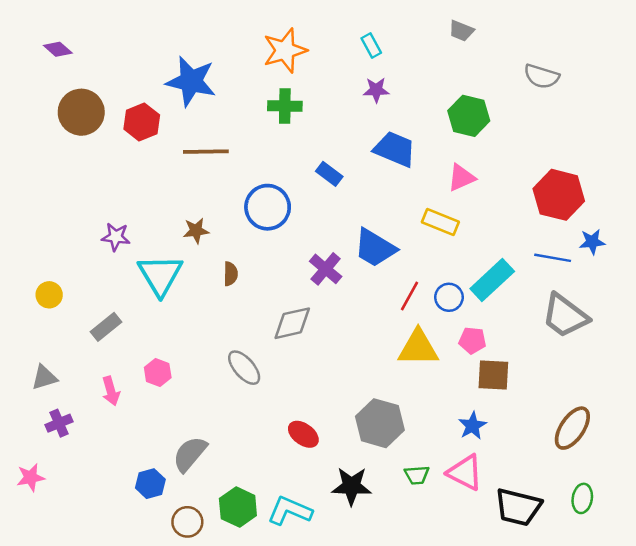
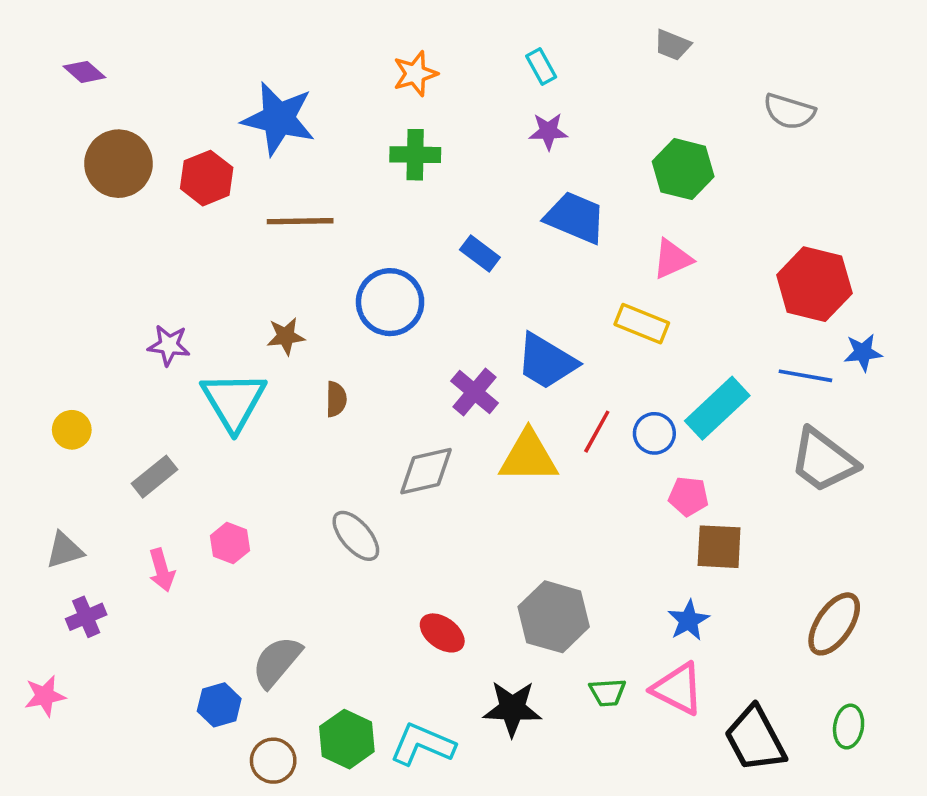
orange star: (285, 50) -> (415, 74), size x0.7
yellow triangle: (418, 348) -> (528, 457), moved
black trapezoid: (518, 507) -> (755, 739), turned 48

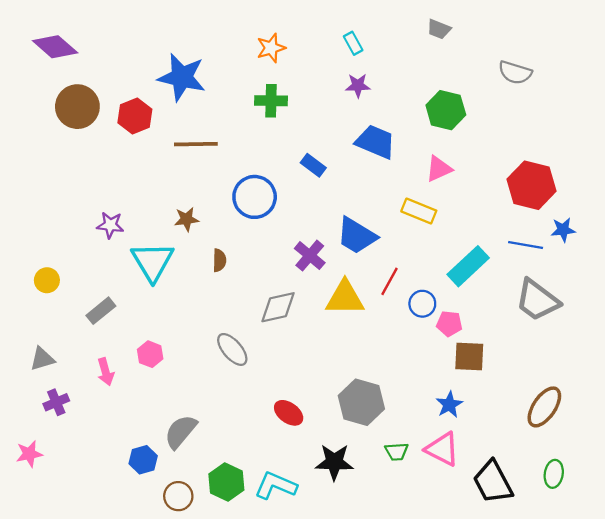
purple diamond: (84, 72) -> (55, 47), size x1.6
blue circle: (654, 433) -> (422, 304), moved

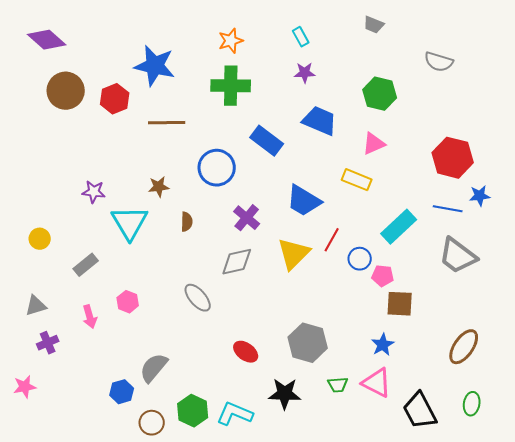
green cross: (271, 101) -> (231, 86), size x1.4
blue rectangle: (313, 165) -> (267, 141), size x1.5
purple cross: (310, 256) -> (247, 218), moved
yellow triangle: (345, 298) -> (294, 254), turned -45

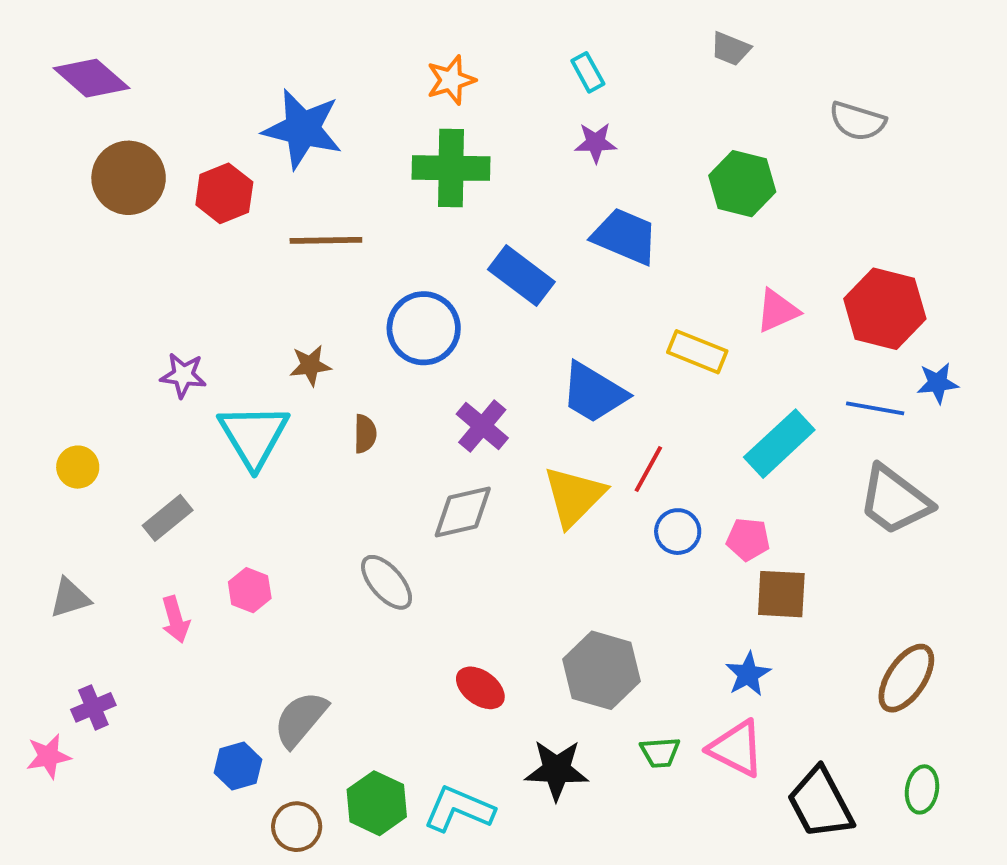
pink triangle: (374, 144) -> (777, 311), moved
blue circle: (360, 259) -> (678, 532), moved
purple cross: (48, 343) -> (93, 707), moved

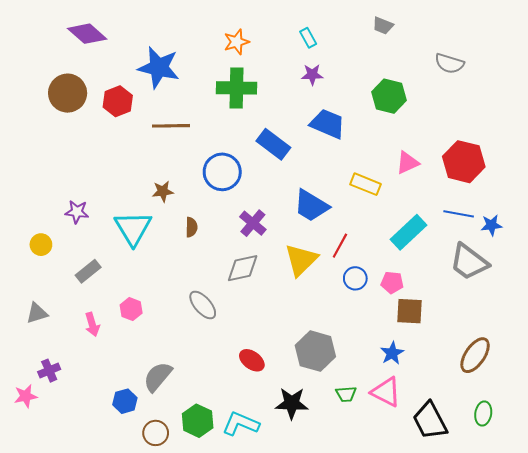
purple diamond: (91, 78) -> (87, 34), moved
purple star: (183, 375) -> (77, 212), moved
blue star: (938, 383) -> (491, 225), moved

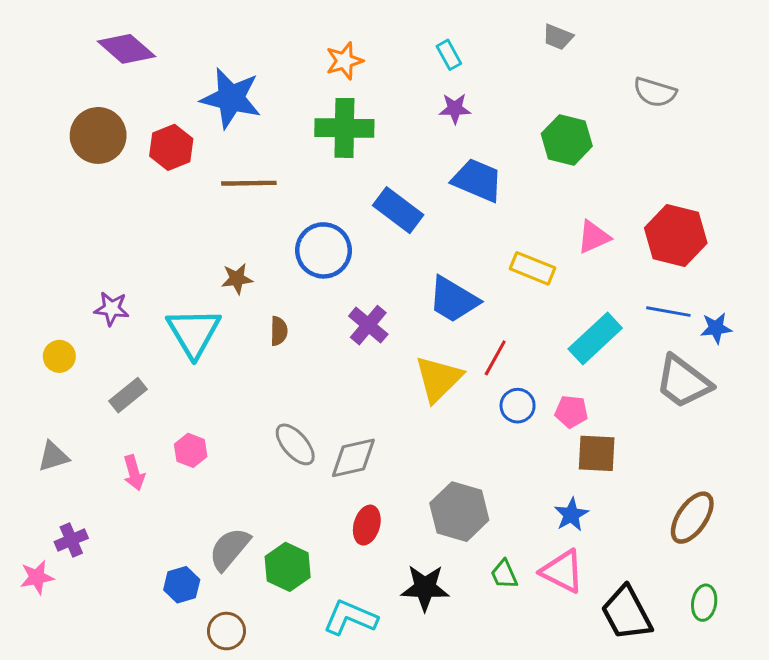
gray diamond: (243, 268) -> (353, 458), moved
red ellipse: (252, 360) -> (367, 525), turned 70
green trapezoid: (346, 394) -> (504, 574), turned 70
green hexagon: (198, 421) -> (288, 567), moved

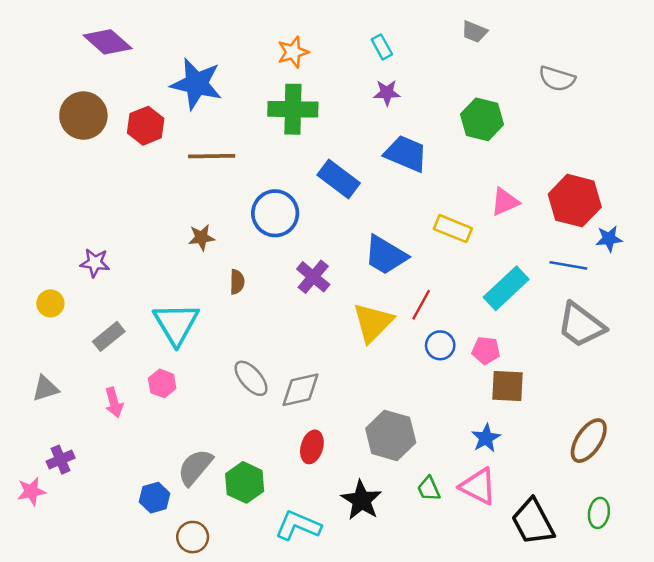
blue star: (716, 328) -> (609, 239), moved
cyan triangle: (194, 332) -> (176, 324), moved
black star: (425, 588) -> (361, 500), turned 30

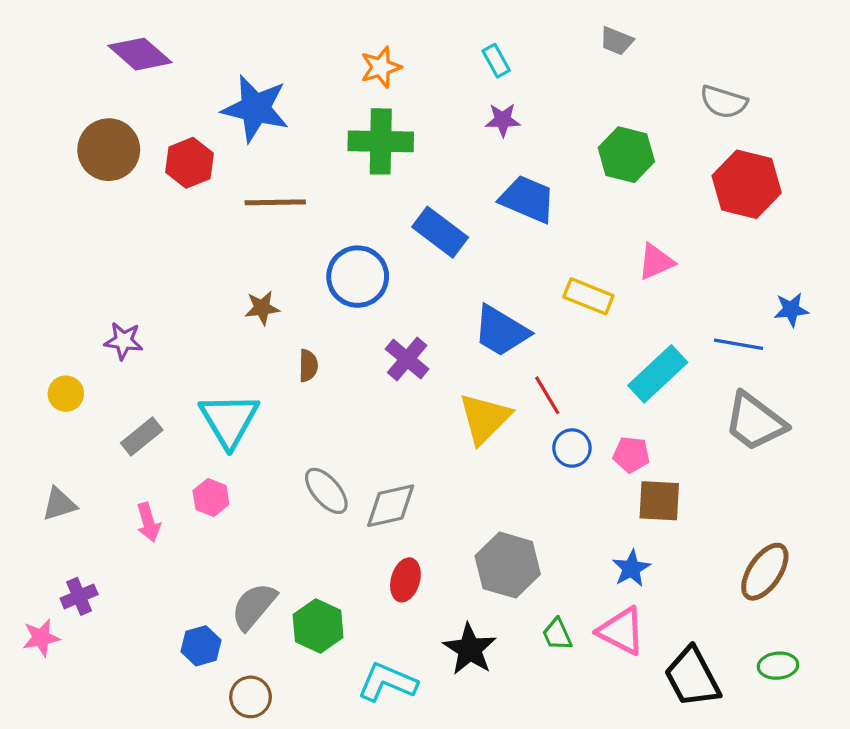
red hexagon: (575, 201) -> (747, 184), moved
red line: (421, 305) -> (547, 395), turned -60
green ellipse: (599, 513) -> (778, 666), turned 76

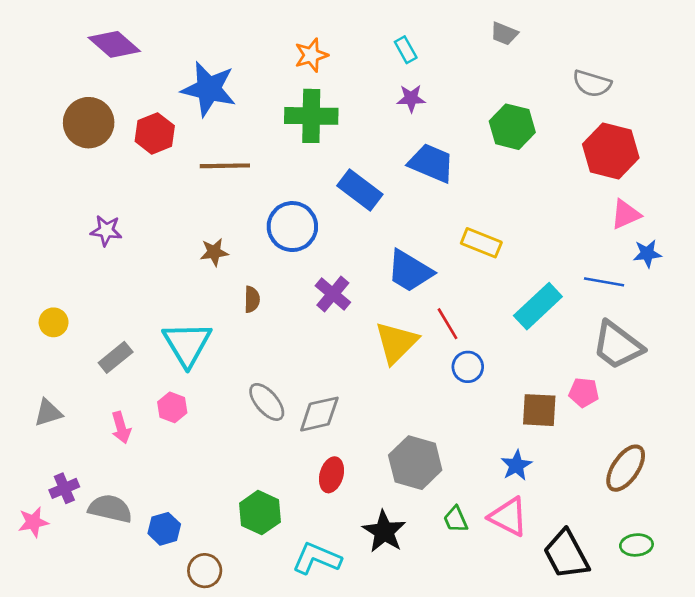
pink triangle: (656, 262) -> (626, 214), moved
purple star: (124, 341) -> (106, 231), moved
pink pentagon: (631, 455) -> (584, 393), moved
gray semicircle: (254, 606) -> (110, 509), moved, turned 63

